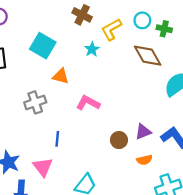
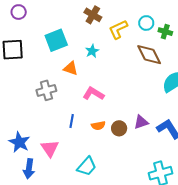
cyan square: (43, 46) -> (56, 40), turned 35
cyan star: (92, 49) -> (92, 51), moved
blue line: (57, 139) -> (72, 121), moved
orange semicircle: (144, 160) -> (98, 126), moved

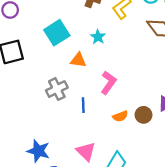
pink L-shape: (93, 94) -> (108, 83), turned 105
blue line: (72, 121) -> (83, 105), moved
pink triangle: (50, 148) -> (86, 151), moved

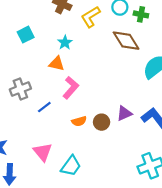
cyan square: (57, 33) -> (26, 35), size x0.7
orange triangle: (78, 60) -> (57, 64), moved
blue line: (83, 105) -> (44, 107), turned 48

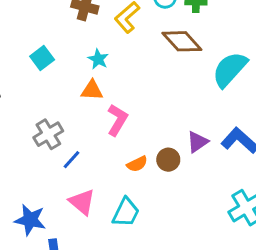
blue line: (44, 107) -> (72, 160), moved
pink triangle: (43, 152) -> (82, 202), moved
cyan trapezoid: (71, 166) -> (126, 212), moved

